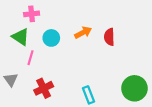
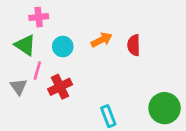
gray triangle: (11, 80) -> (19, 87), moved
red cross: (44, 88) -> (60, 87), moved

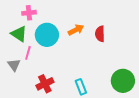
cyan circle: (63, 47) -> (47, 35), size x1.5
red cross: (60, 87) -> (45, 84), moved

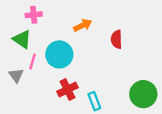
orange arrow: (76, 30) -> (83, 25), moved
cyan circle: (47, 35) -> (59, 54), moved
red cross: (45, 84) -> (67, 89), moved

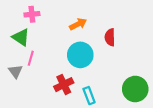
cyan circle: (59, 54) -> (80, 55), moved

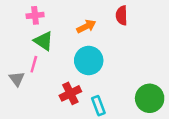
green triangle: (21, 37) -> (44, 41), moved
red semicircle: (110, 37) -> (122, 15), moved

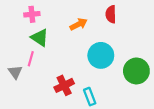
cyan circle: (89, 60) -> (101, 55), moved
green circle: (150, 98) -> (136, 71), moved

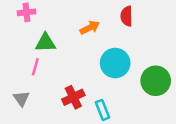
pink cross: (32, 14) -> (26, 12), moved
green triangle: (40, 38) -> (45, 43), turned -36
gray triangle: (15, 72) -> (21, 99), moved

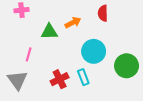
green triangle: (45, 43) -> (49, 32), moved
gray triangle: (21, 99) -> (17, 80), size x1.5
cyan rectangle: (102, 110) -> (83, 77), moved

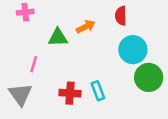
cyan circle: (94, 51) -> (133, 50), moved
red cross: (60, 79) -> (70, 93), turned 30

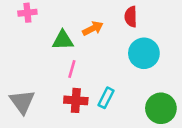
pink line: (34, 64) -> (72, 69), moved
green circle: (149, 77) -> (161, 108), moved
cyan rectangle: (98, 91) -> (106, 98), turned 48

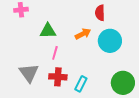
orange arrow: (93, 28) -> (83, 34), moved
cyan rectangle: (106, 98) -> (81, 84), moved
gray triangle: (22, 102) -> (29, 73), moved

